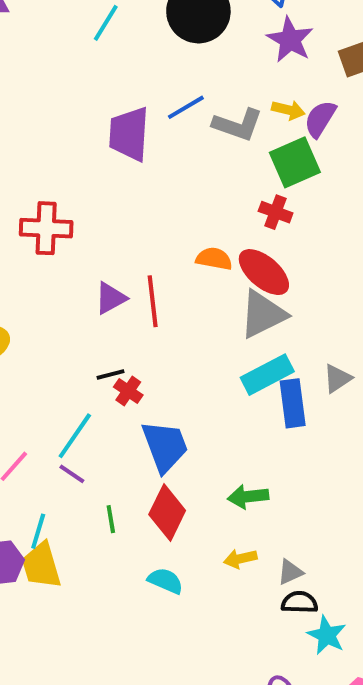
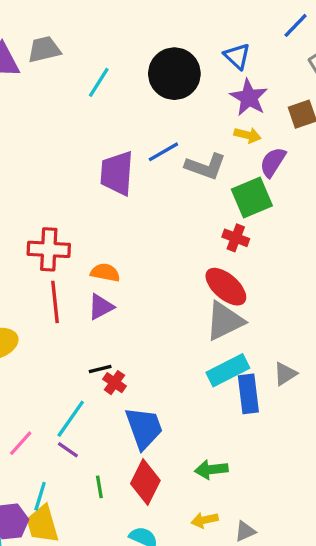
yellow arrow: (288, 110) -> (248, 135), moved
orange semicircle: (214, 259) -> (105, 273), moved
red line: (153, 301) -> (55, 302), moved

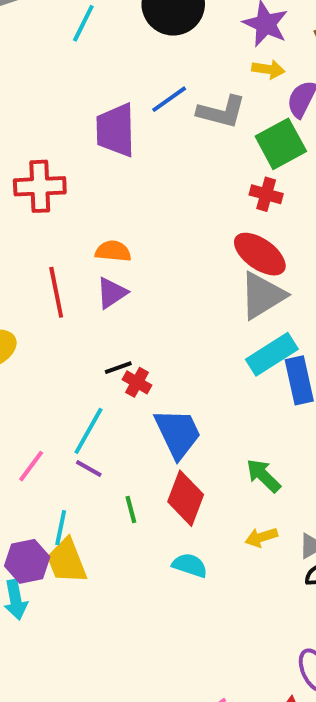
red cross: (49, 249) -> (40, 186), moved
green arrow: (211, 469) -> (263, 476), turned 56

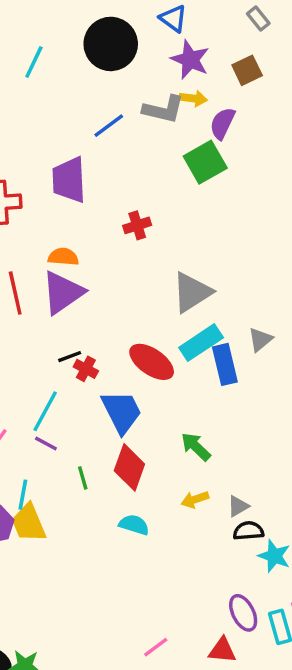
gray L-shape: (221, 112) -> (164, 109), moved
purple trapezoid: (116, 130) -> (69, 180), moved
red cross: (266, 194) -> (137, 225), moved, turned -32
red ellipse: (260, 254) -> (152, 362), moved
purple triangle: (112, 293) -> (63, 293), size x1.6

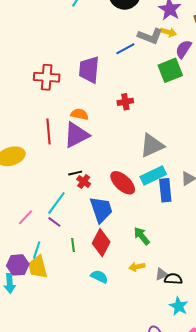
blue line: (109, 126) -> (125, 49), moved
black semicircle: (248, 531) -> (173, 279), moved

